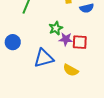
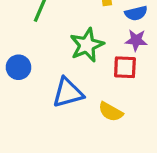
green star: (56, 28) -> (87, 45), size x1.5
purple star: (66, 39) -> (136, 40), moved

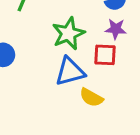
blue triangle: (68, 93) -> (70, 72), moved

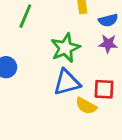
red square: (105, 55) -> (104, 89), moved

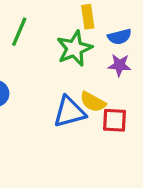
green star: (65, 48) -> (74, 48), moved
yellow semicircle: (86, 106) -> (93, 102), moved

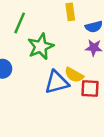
green star: (74, 48) -> (41, 46), moved

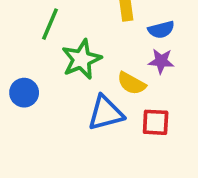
yellow semicircle: (74, 75) -> (132, 83), moved

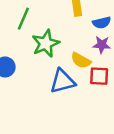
red square: (156, 122) -> (99, 76), moved

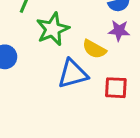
red square: (99, 76) -> (116, 88), moved

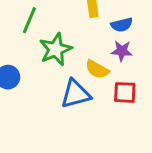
red square: (116, 88) -> (125, 92), moved

